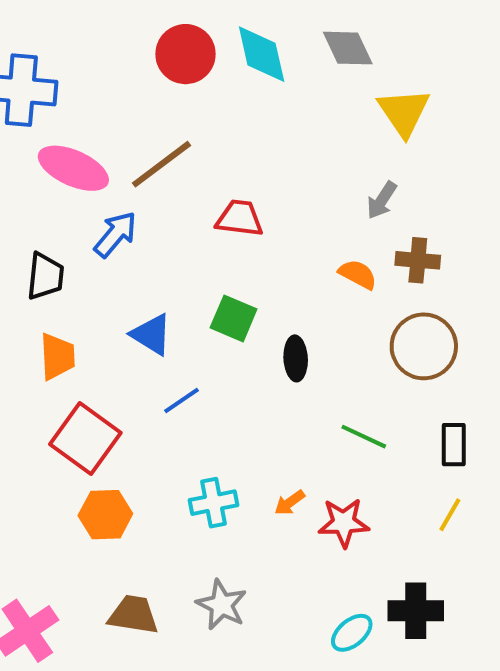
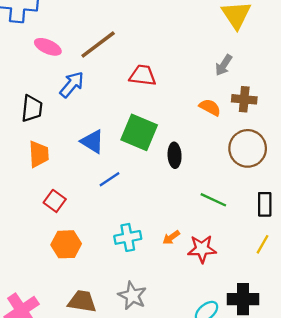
pink ellipse: (73, 168) -> (48, 47), size x0.7
green square: (234, 318) -> (139, 132), size x1.4
red square: (85, 439) -> (55, 201), size x0.6

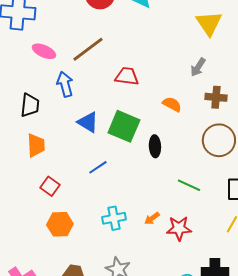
blue arrow: (72, 84) -> (65, 84), turned -55
orange semicircle: (210, 107) -> (172, 104), moved
blue triangle: (92, 142) -> (88, 122), moved

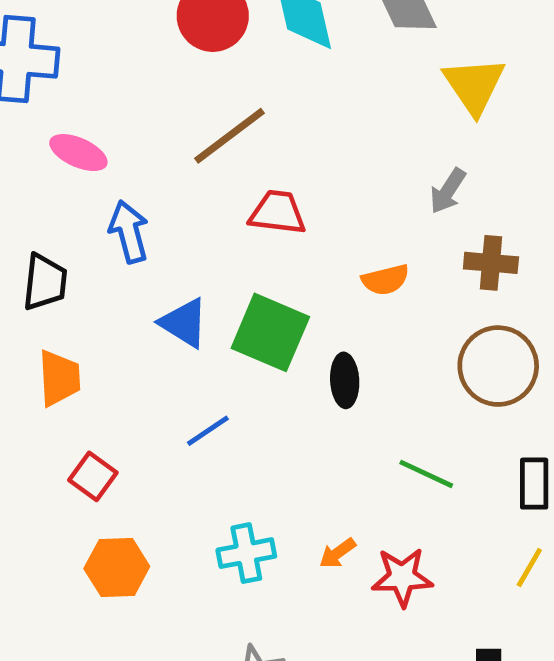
brown line: (88, 49) -> (230, 136), moved
orange semicircle: (172, 104) -> (385, 280), turned 138

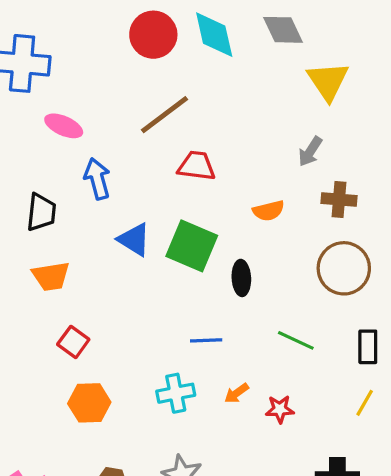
orange trapezoid: (59, 378) -> (51, 276), turned 84
blue line: (208, 431) -> (206, 340), moved, turned 32
red star: (402, 577) -> (280, 409), size x0.7

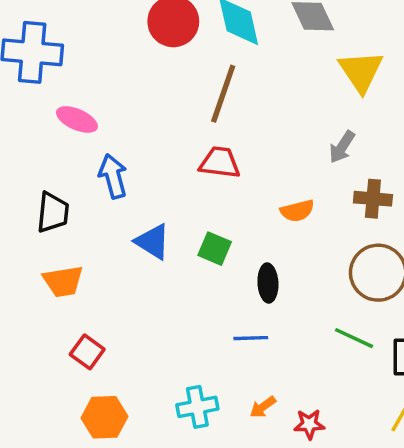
brown line: (165, 115) -> (223, 94), moved, turned -34
green square: (192, 246) -> (215, 249), size x0.6
blue line: (206, 340) -> (251, 338), moved
green line: (296, 340) -> (354, 338), moved

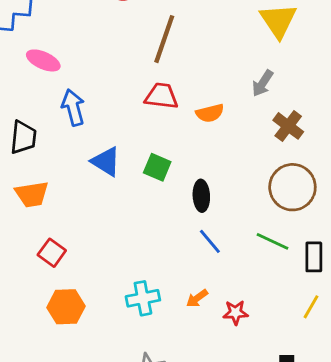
brown cross: (373, 199) -> (288, 126), turned 32
orange semicircle: (297, 211) -> (210, 113), moved
blue line: (251, 338) -> (210, 241), moved, turned 52

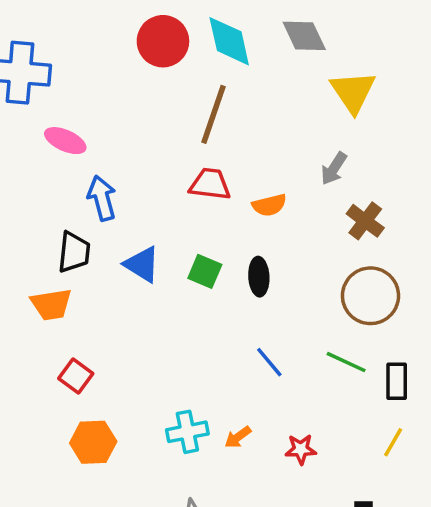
black trapezoid: (23, 137) -> (74, 252), moved
black ellipse: (201, 196) -> (259, 277), moved
orange arrow: (197, 298) -> (238, 437), moved

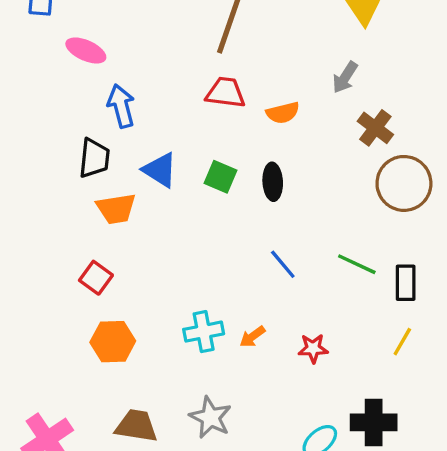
brown circle: (370, 296) -> (404, 183), moved
orange trapezoid: (51, 305) -> (116, 209), moved

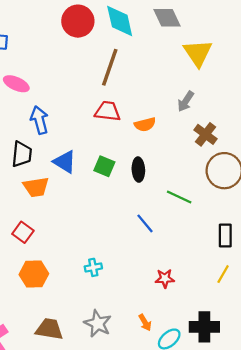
green line: (357, 264) -> (179, 197), moved
cyan cross: (204, 332) -> (93, 267), size x0.7
orange arrow: (252, 337) -> (145, 322), moved, turned -84

